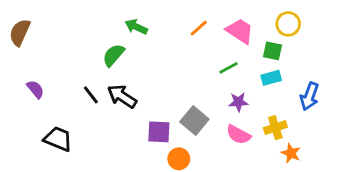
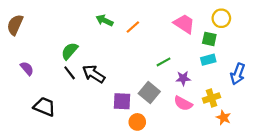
orange line: (199, 28) -> (133, 27), moved
green semicircle: (113, 55) -> (70, 51), moved
green line: (229, 68) -> (163, 62), moved

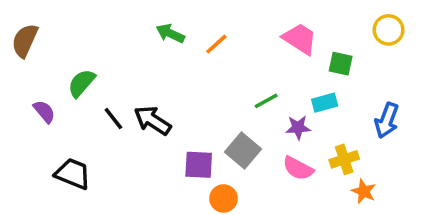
yellow circle: (221, 18) -> (389, 30), moved
green semicircle: (70, 51) -> (82, 83), moved
cyan rectangle: (208, 60) -> (325, 103), moved

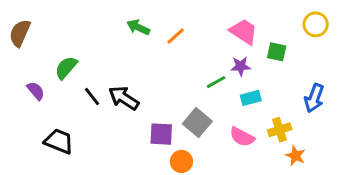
cyan rectangle: (325, 103) -> (251, 98), moved
purple star: (298, 127) -> (241, 66), moved

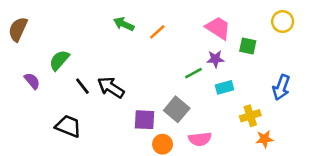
pink semicircle: (242, 137) -> (200, 139), moved, turned -35
black trapezoid: (59, 141) -> (68, 126), moved
orange star: (295, 156) -> (265, 139), turned -30

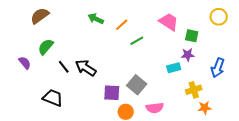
brown semicircle: (18, 29) -> (40, 16), moved, turned 30
purple star: (215, 59) -> (188, 55), moved
green line: (193, 73) -> (137, 41), moved

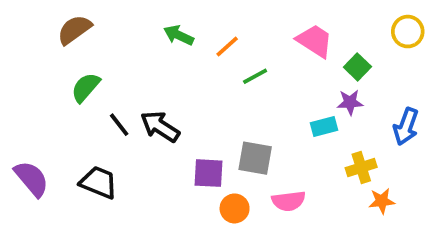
green square: (192, 36) -> (357, 67), turned 32
purple semicircle: (25, 63) -> (32, 179), moved, size x1.5
gray square: (137, 85) -> (255, 158), turned -30

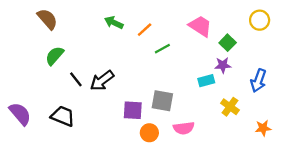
brown semicircle: (74, 30) -> (47, 19), turned 85
black arrow: (160, 127) -> (102, 81), turned -70
yellow cross: (361, 167) -> (230, 107), turned -36
orange star: (382, 201) -> (263, 128), moved

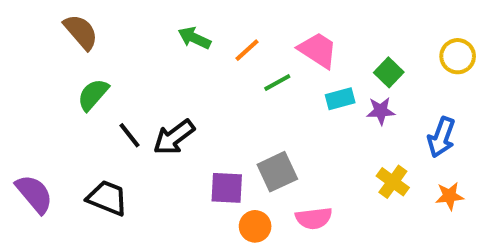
yellow circle: (260, 20) -> (458, 56), moved
pink trapezoid: (200, 26) -> (318, 50), moved
cyan rectangle: (206, 81) -> (340, 99), moved
gray square: (162, 101) -> (277, 172), turned -35
orange star: (263, 128) -> (450, 196), moved

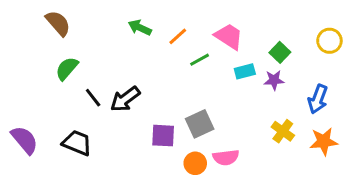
orange star: (450, 196) -> (324, 141), size x1.4
orange circle: (255, 226) -> (195, 163), moved

